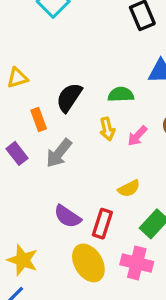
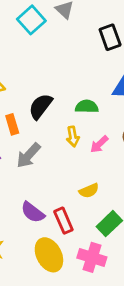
red rectangle: (102, 224) -> (63, 221), turned -45

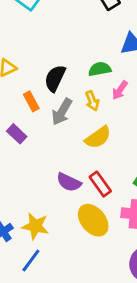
pink arrow: (99, 144) -> (120, 90), moved
gray arrow: (28, 155) -> (62, 112), moved
yellow semicircle: (89, 191) -> (98, 137), moved, size x1.4

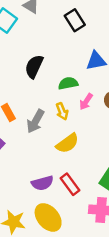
black semicircle: (55, 78) -> (34, 66), moved
purple semicircle: (69, 182) -> (42, 183), turned -40
yellow ellipse: (93, 220) -> (48, 217), moved

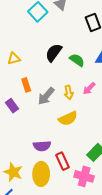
green semicircle: (68, 83) -> (77, 60), moved, turned 35
red rectangle: (70, 184) -> (63, 161), moved
yellow ellipse: (48, 217) -> (41, 174), turned 30

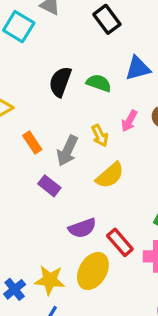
purple rectangle: (12, 106) -> (49, 186), moved
yellow ellipse: (41, 174) -> (93, 271), turned 45

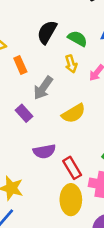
yellow arrow: (100, 136) -> (71, 64), moved
orange rectangle: (32, 142) -> (20, 65), moved
yellow ellipse: (93, 271) -> (71, 200), moved, turned -40

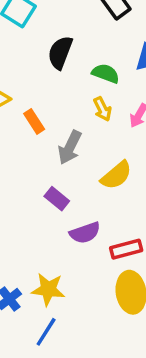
black semicircle: (47, 32) -> (60, 52), moved
purple rectangle: (24, 113) -> (57, 199), moved
red rectangle: (72, 168) -> (126, 249), turned -65

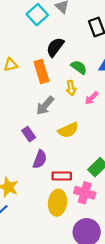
orange rectangle: (34, 121) -> (41, 72), moved, size x1.5
purple semicircle: (85, 233) -> (40, 159), turned -66

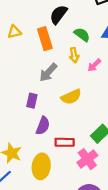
purple rectangle: (29, 134) -> (32, 101), turned 48
pink cross: (85, 193) -> (87, 159), turned 36
yellow ellipse: (58, 203) -> (41, 166), moved

